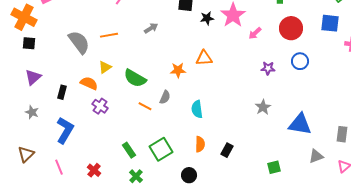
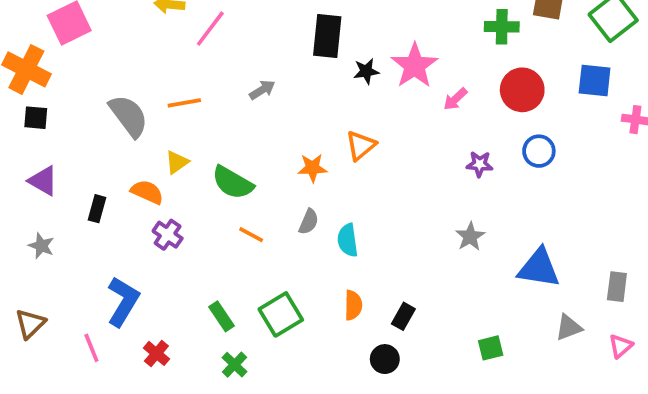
orange triangle: (204, 58) -> (361, 146), turned -36
purple triangle: (33, 77) -> (43, 181), turned -48
gray semicircle: (165, 97) -> (309, 222), moved
blue L-shape: (65, 130) -> (123, 301), moved
black circle: (189, 175) -> (385, 359), moved

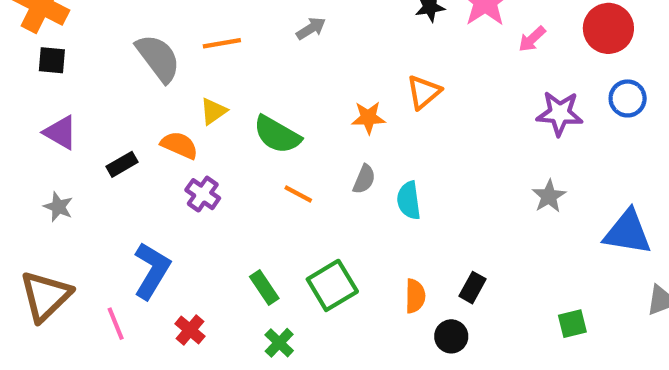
purple star: (479, 164) -> (560, 113), size x1.5
black rectangle: (97, 209) -> (122, 164), turned 45
orange semicircle: (353, 305) -> (415, 296), moved
brown triangle: (30, 324) -> (46, 296), size x1.5

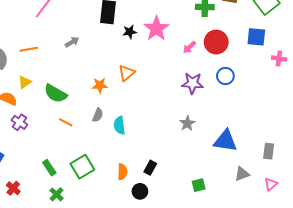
pink arrow: (532, 39) -> (189, 47), moved

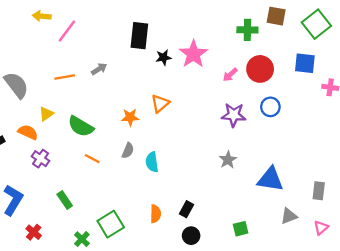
orange line: (29, 49) -> (65, 77), moved
green square: (82, 167) -> (111, 224), moved
green rectangle: (49, 168) -> (65, 200), moved
black circle: (140, 191) -> (191, 236), moved

